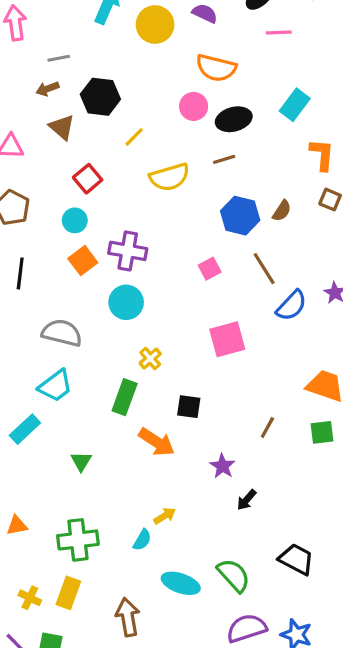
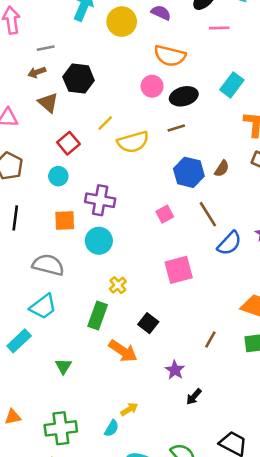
yellow line: (134, 137) -> (105, 123), moved
orange square: (83, 261) -> (65, 220), moved, turned 35
black square: (189, 407) -> (148, 323), turned 30

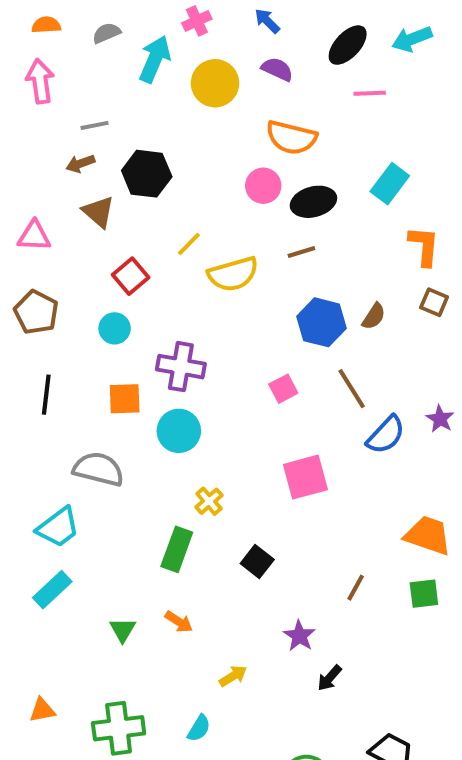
cyan trapezoid: (43, 307) -> (58, 527), moved
orange arrow: (123, 351) -> (179, 622), moved, size x0.6
yellow arrow: (129, 409) -> (233, 676), moved

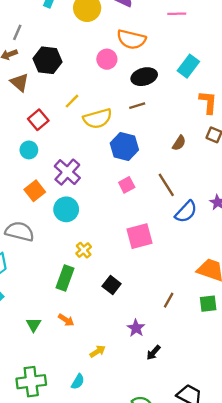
gray line: (94, 125) -> (17, 32), turned -56
pink circle: (263, 186) -> (107, 59), moved
blue hexagon: (322, 322) -> (124, 146), moved
purple cross: (181, 367) -> (67, 172), turned 32
orange square: (125, 399) -> (35, 191), turned -36

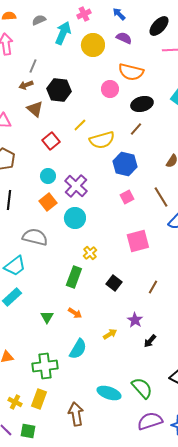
brown line: (137, 106) -> (136, 129), turned -32
cyan circle: (29, 150) -> (48, 176), moved
brown line: (169, 300) -> (153, 287), moved
yellow arrow: (98, 351) -> (110, 334), moved
cyan semicircle: (78, 382) -> (78, 349), moved, size x1.5

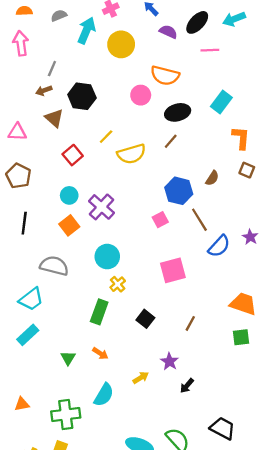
purple semicircle: (124, 38) -> (168, 32), moved
blue hexagon: (125, 164) -> (179, 191), moved
cyan circle: (75, 218) -> (107, 257), moved

